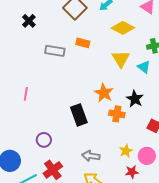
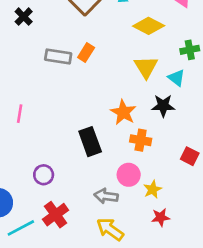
orange rectangle: (83, 43) -> (86, 52), moved, turned -72
black star: (135, 99) -> (163, 106), moved, turned -30
pink circle: (147, 156) -> (129, 175), moved

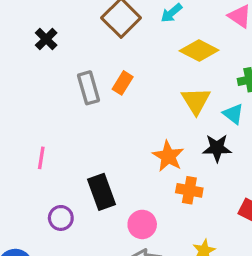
gray rectangle: (58, 56) -> (88, 88), turned 65
black rectangle: (90, 142) -> (101, 192), moved
purple circle: (44, 175) -> (61, 218), moved
pink circle: (129, 175) -> (142, 224), moved

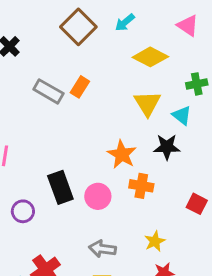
gray rectangle: (88, 88) -> (48, 91), turned -44
pink circle: (142, 224) -> (98, 196), moved

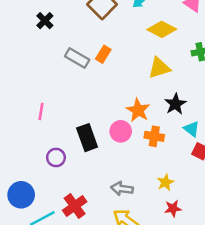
yellow triangle: (147, 103) -> (159, 68), turned 45
cyan triangle: (182, 115) -> (192, 129), moved
black star: (167, 147) -> (175, 104), turned -30
pink circle: (98, 196) -> (121, 131), moved

